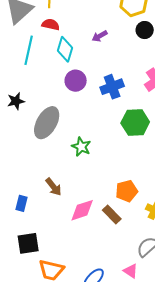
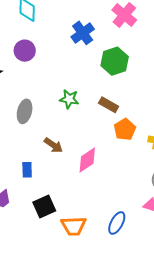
purple circle: (76, 81) -> (25, 51), moved
gray ellipse: (47, 123) -> (25, 111), moved, size x0.7
brown rectangle: (112, 215) -> (109, 105), moved

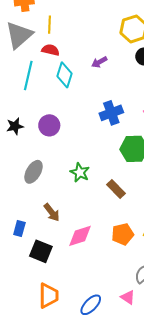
purple circle: (25, 51) -> (49, 125), moved
orange pentagon: (125, 129) -> (123, 234), moved
black square: (44, 206) -> (41, 251), moved, turned 30
orange trapezoid: (74, 226) -> (49, 296), turned -104

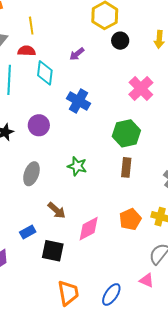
yellow line: (50, 25) -> (31, 26), moved
blue cross: (111, 113) -> (78, 101), moved, turned -30
brown rectangle: (116, 189) -> (126, 167), moved, turned 60
blue rectangle: (19, 229) -> (28, 232), turned 56

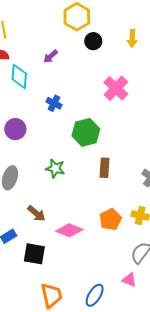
blue cross: (78, 101) -> (54, 103), size x0.7
green hexagon: (126, 133) -> (86, 132), moved
pink diamond: (89, 229) -> (69, 230), turned 52

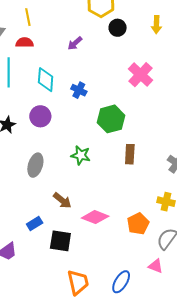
cyan diamond: (19, 76) -> (46, 80), moved
orange pentagon: (110, 219) -> (138, 224), moved

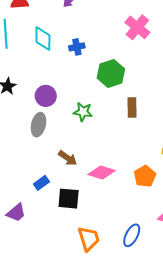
blue cross: (79, 90) -> (77, 47), turned -35
purple circle: (40, 116) -> (46, 96), moved

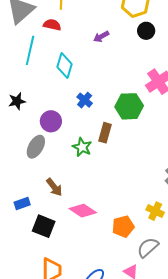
blue cross: (77, 47) -> (85, 100), moved, turned 35
green hexagon: (111, 73) -> (129, 106), moved
brown rectangle: (132, 107) -> (105, 133), moved

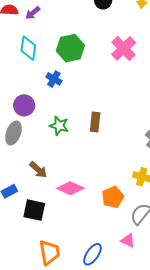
purple arrow: (101, 37) -> (33, 13), moved
green hexagon: (129, 106) -> (70, 48), moved
brown rectangle: (105, 133) -> (95, 122), moved

